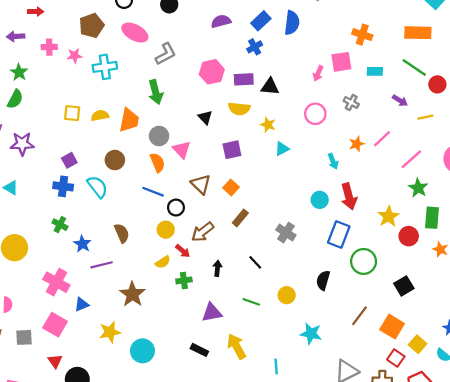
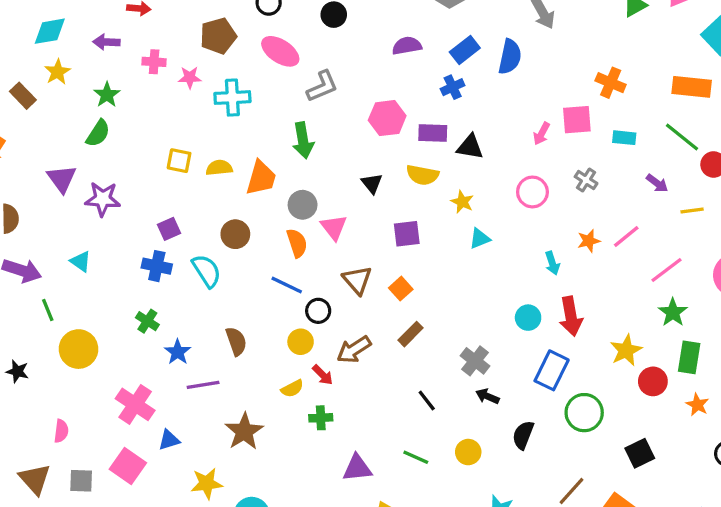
black arrow: (217, 268) -> (487, 396), moved, turned -77

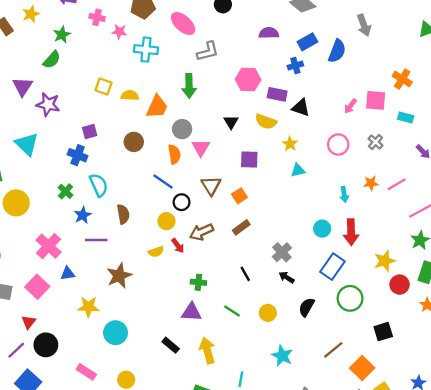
cyan triangle: (81, 261) -> (27, 144), size x1.6
cyan semicircle: (207, 271) -> (99, 185), moved
green cross: (321, 418) -> (198, 282), moved

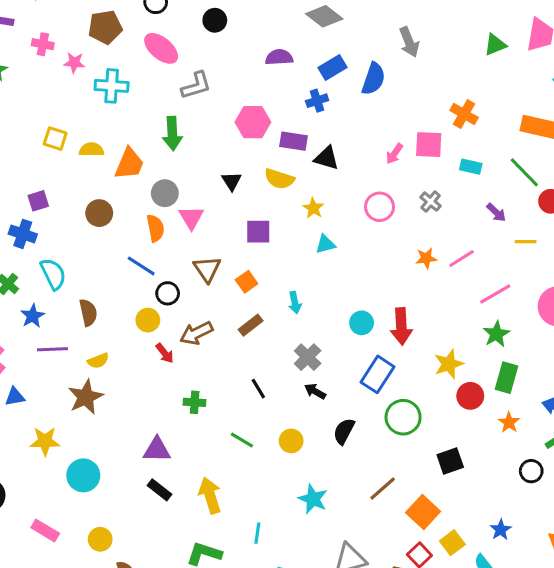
cyan arrow: (344, 194) -> (295, 303), moved
yellow semicircle: (156, 252) -> (98, 361), moved
purple triangle: (191, 312) -> (157, 450), moved

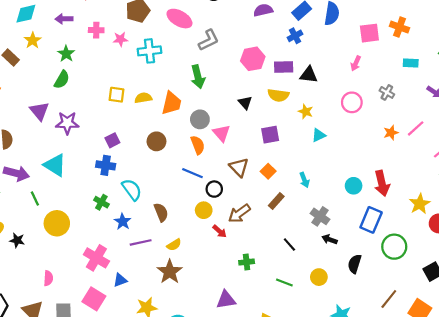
pink square: (429, 145) -> (369, 33), moved

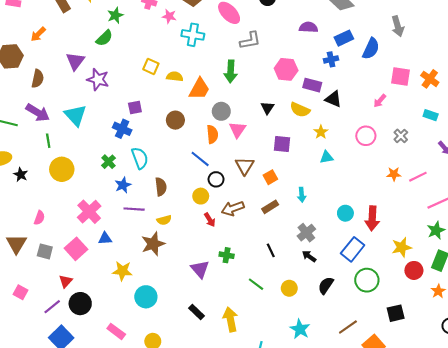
purple triangle: (226, 300) -> (200, 269), moved, turned 42

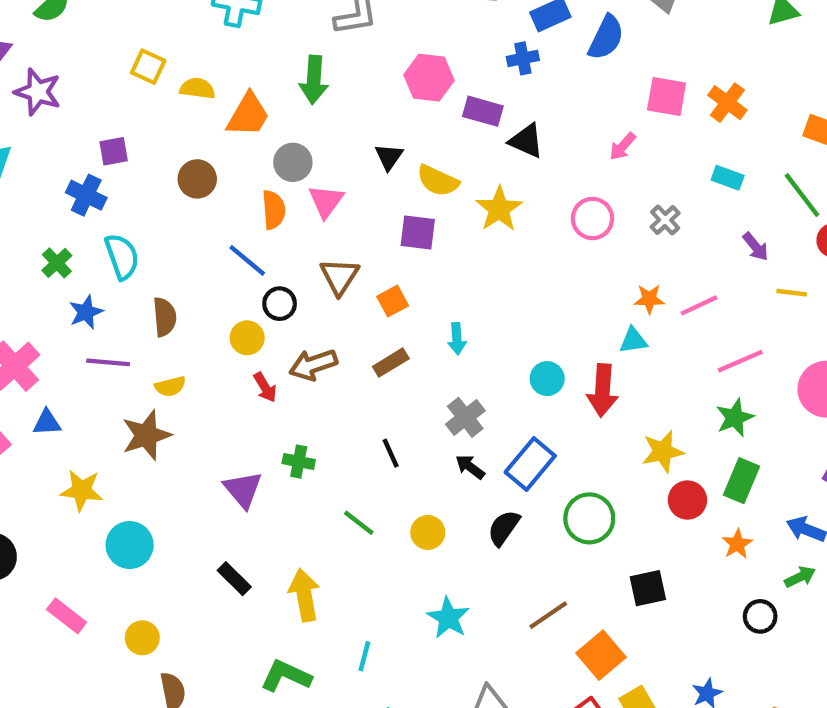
yellow semicircle: (300, 110) -> (438, 181), moved
yellow star: (321, 132) -> (499, 209), size x1.5
cyan triangle: (327, 157) -> (633, 340), moved
blue rectangle: (353, 249) -> (530, 464), moved

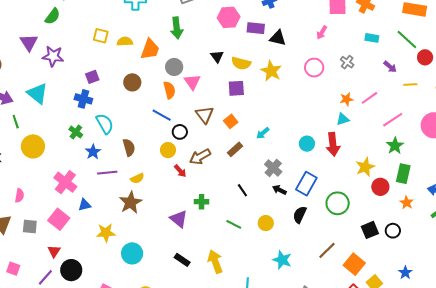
cyan arrow: (457, 339) -> (263, 133), turned 64
black circle: (760, 616) -> (393, 231), moved

